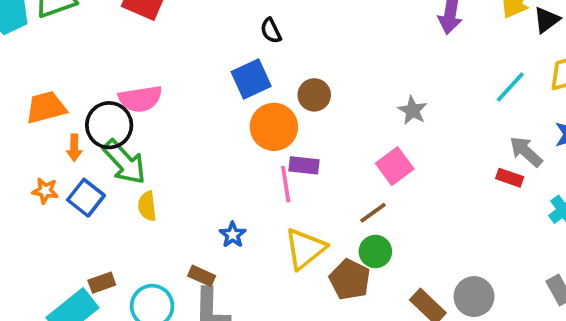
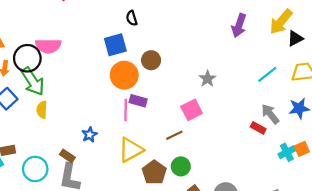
green circle: (375, 251) -> (181, 166), moved

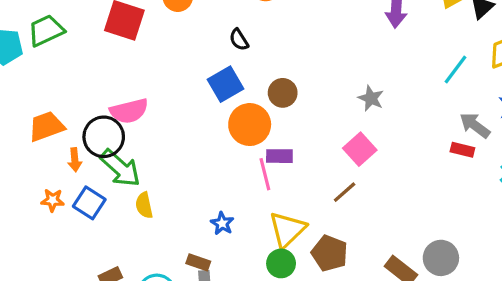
green circle: (181, 166) -> (281, 263), moved

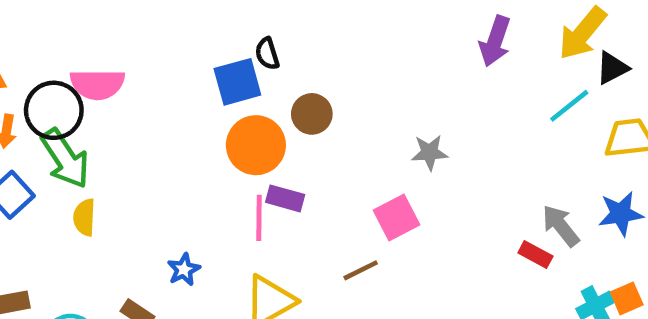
black semicircle: (239, 40) -> (267, 54), moved
cyan line: (456, 69) -> (569, 106), moved
gray star: (371, 98) -> (430, 152), turned 30

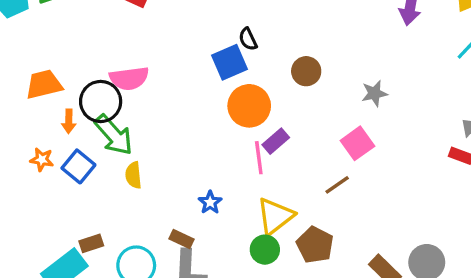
brown circle: (312, 114) -> (306, 71), moved
purple rectangle: (285, 198) -> (276, 141), turned -48

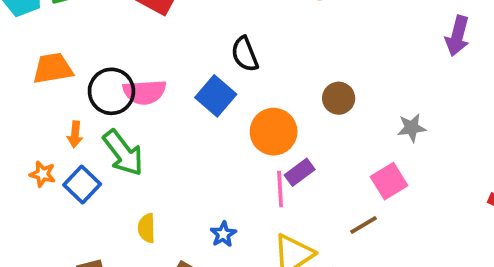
black semicircle: (248, 39) -> (245, 54), moved, size x1.4
blue square: (229, 62) -> (216, 96), moved, turned -30
orange trapezoid: (44, 84) -> (53, 68), moved
black circle: (101, 101) -> (111, 91), moved
yellow semicircle: (133, 175) -> (147, 228), moved

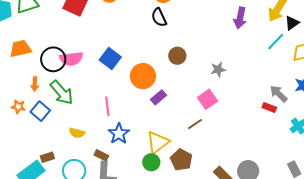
black semicircle: (245, 54) -> (159, 17), moved
pink line: (280, 189) -> (107, 106), moved
yellow semicircle: (147, 228) -> (77, 133), turned -70
blue star: (223, 234) -> (119, 134), size x1.5

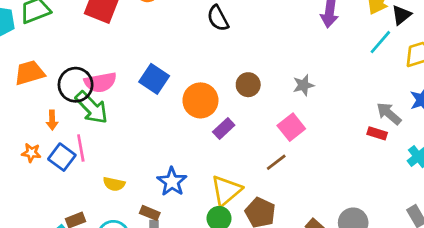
brown circle: (177, 56) -> (248, 85), moved
green arrow: (62, 93) -> (92, 108), moved
pink line: (107, 106) -> (81, 148), moved

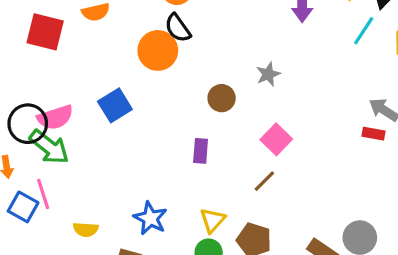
blue square: (154, 79) -> (115, 105), turned 32
gray star: (303, 85) -> (268, 74), moved
orange circle: (200, 100) -> (158, 50), moved
purple rectangle: (224, 128) -> (201, 151), turned -35
yellow triangle: (226, 191) -> (213, 220), size x0.7

